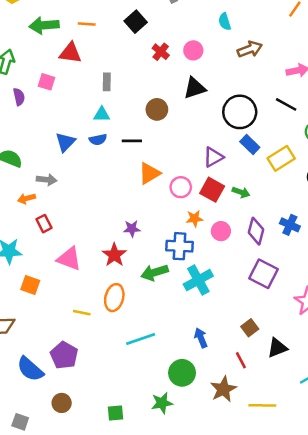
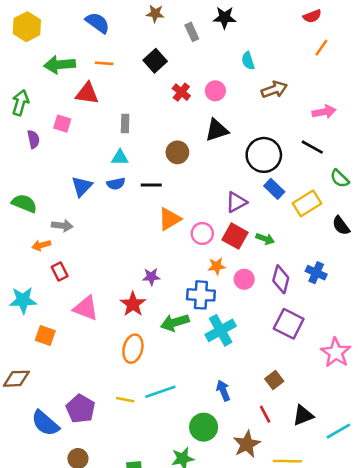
yellow line: (82, 313) -> (125, 400), moved
black triangle: (277, 348) -> (303, 415), moved

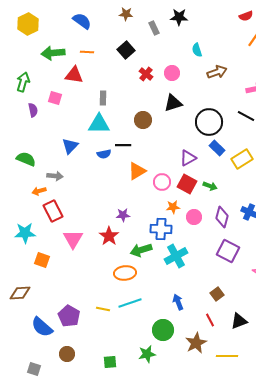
cyan triangle: (120, 158) -> (99, 124), size x1.6
blue semicircle: (116, 184) -> (104, 154), moved
red rectangle: (60, 271) -> (53, 211), size x1.5
pink triangle: (86, 308) -> (73, 239), turned 40
orange ellipse: (133, 349) -> (125, 273), moved, turned 70

